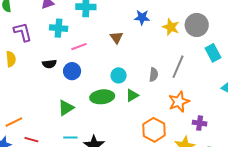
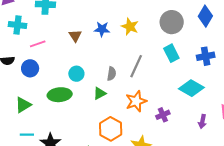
blue star: (142, 17) -> (102, 29), moved
gray circle: (197, 25) -> (172, 22), moved
green triangle: (132, 95) -> (100, 93), moved
purple cross: (200, 123) -> (163, 115), moved, turned -32

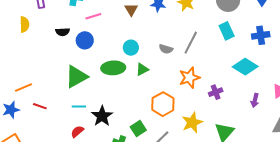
gray semicircle: (111, 74) -> (166, 49), turned 96
green triangle: (100, 93) -> (142, 69), moved
green triangle: (23, 105) -> (76, 77), size x1.4

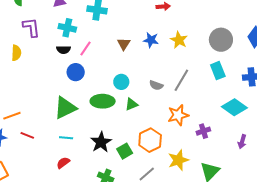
pink line: (93, 16) -> (86, 48), turned -42
black semicircle: (63, 32) -> (63, 50), moved
black star: (102, 116) -> (101, 142), moved
green square: (138, 128) -> (125, 151), moved

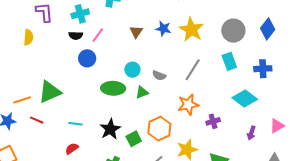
cyan cross: (67, 28) -> (80, 14), turned -30
yellow star: (179, 40) -> (191, 30), size x1.4
gray semicircle: (156, 85) -> (159, 75), moved
green triangle: (65, 108) -> (50, 92), moved

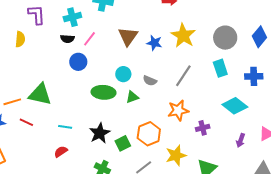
blue star: (163, 29) -> (154, 43), moved
brown triangle: (136, 32) -> (128, 36), size x1.5
green triangle: (50, 92) -> (40, 94), turned 35

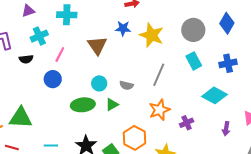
black semicircle: (67, 39) -> (26, 59), moved
blue star: (154, 43) -> (123, 28), moved

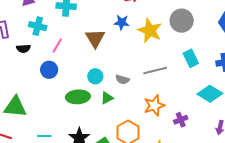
gray circle: (193, 30) -> (182, 21), moved
cyan cross: (39, 36) -> (38, 26), turned 36
gray line: (159, 75) -> (155, 70), turned 50

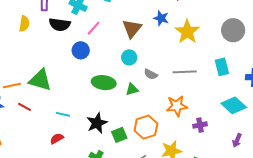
gray circle: (182, 21) -> (233, 30), moved
black semicircle: (23, 49) -> (60, 25), size x1.5
cyan circle: (95, 76) -> (129, 57), moved

